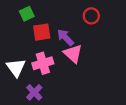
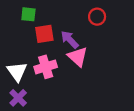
green square: (27, 14) -> (28, 14), turned 32
purple cross: (34, 92) -> (18, 98), moved

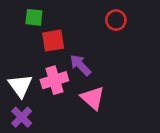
purple arrow: (70, 39) -> (80, 65), moved
pink triangle: (78, 57) -> (93, 98), moved

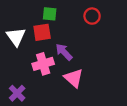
green square: (34, 17) -> (50, 14), moved
white triangle: (20, 86) -> (16, 37), moved

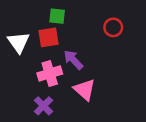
red circle: (92, 16) -> (113, 27), moved
purple cross: (17, 93) -> (43, 106), moved

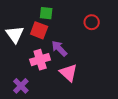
red square: (48, 37) -> (39, 30), turned 30
purple cross: (43, 106) -> (21, 86), moved

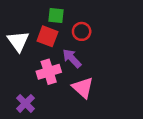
red circle: (92, 22) -> (82, 31), moved

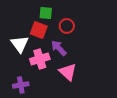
white triangle: (18, 41) -> (20, 44), moved
purple cross: (25, 103) -> (21, 85), turned 35

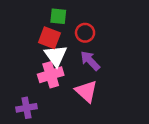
white triangle: (20, 44) -> (56, 56), moved
purple arrow: (59, 48) -> (90, 61), moved

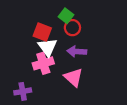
green square: (58, 16) -> (66, 16), moved, turned 32
purple arrow: (90, 61) -> (77, 51), turned -42

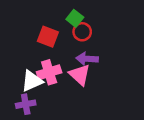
white triangle: (48, 47) -> (32, 81), moved, turned 42
pink triangle: (74, 77) -> (80, 75), moved

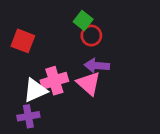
red square: (48, 37) -> (23, 41), moved

